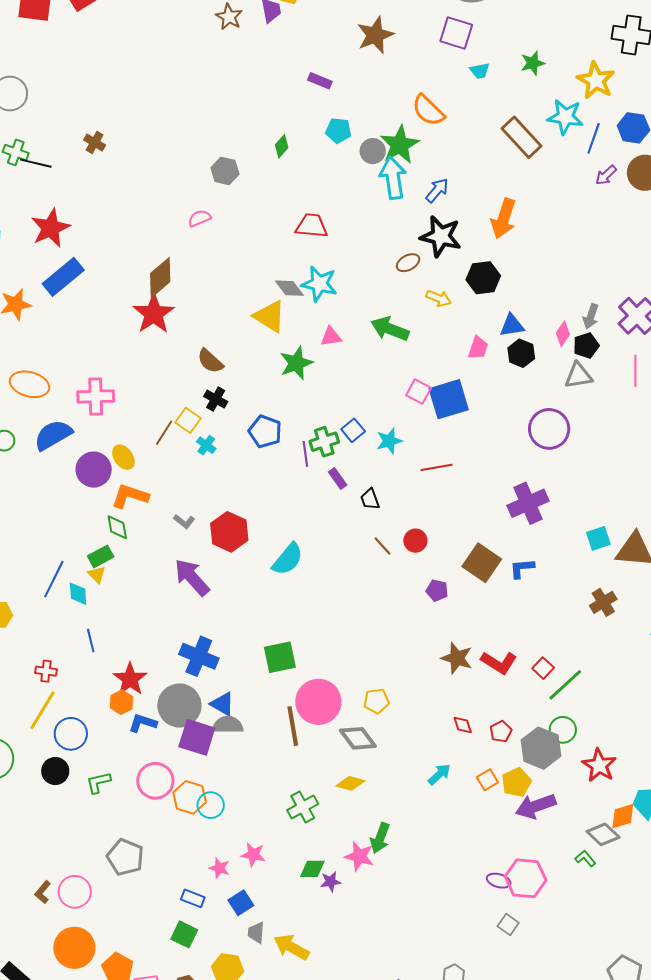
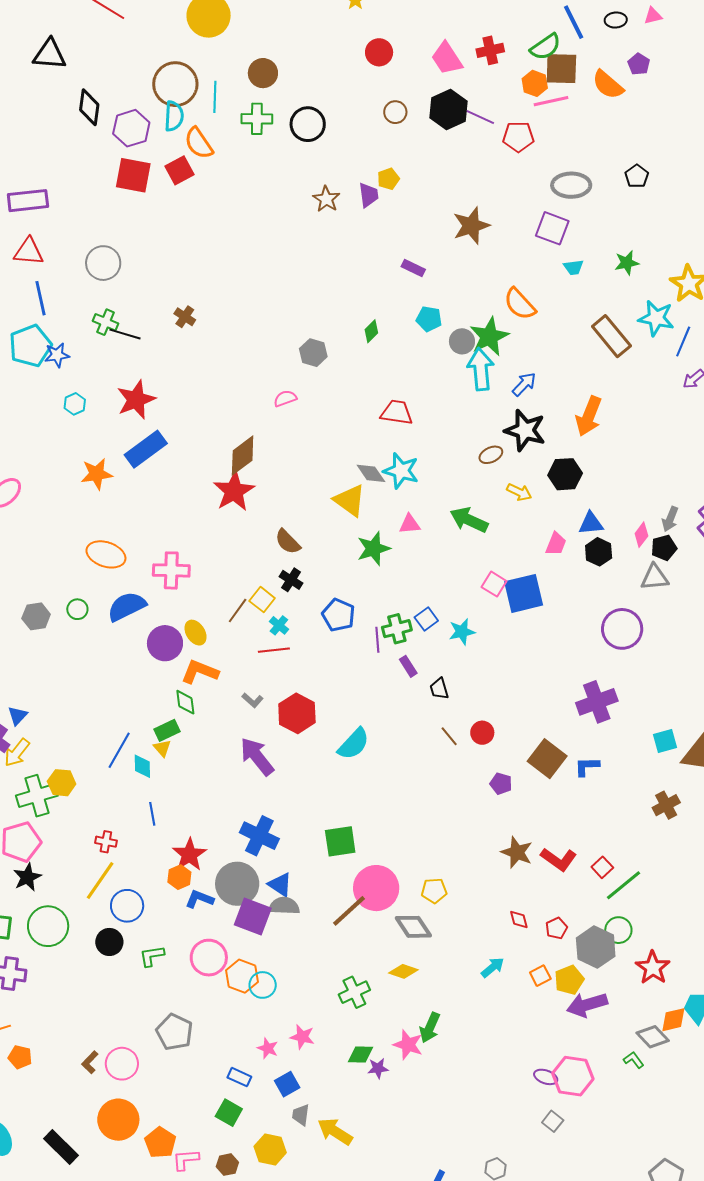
red line: (437, 467) -> (274, 650), moved
brown line: (293, 726) -> (349, 911), turned 54

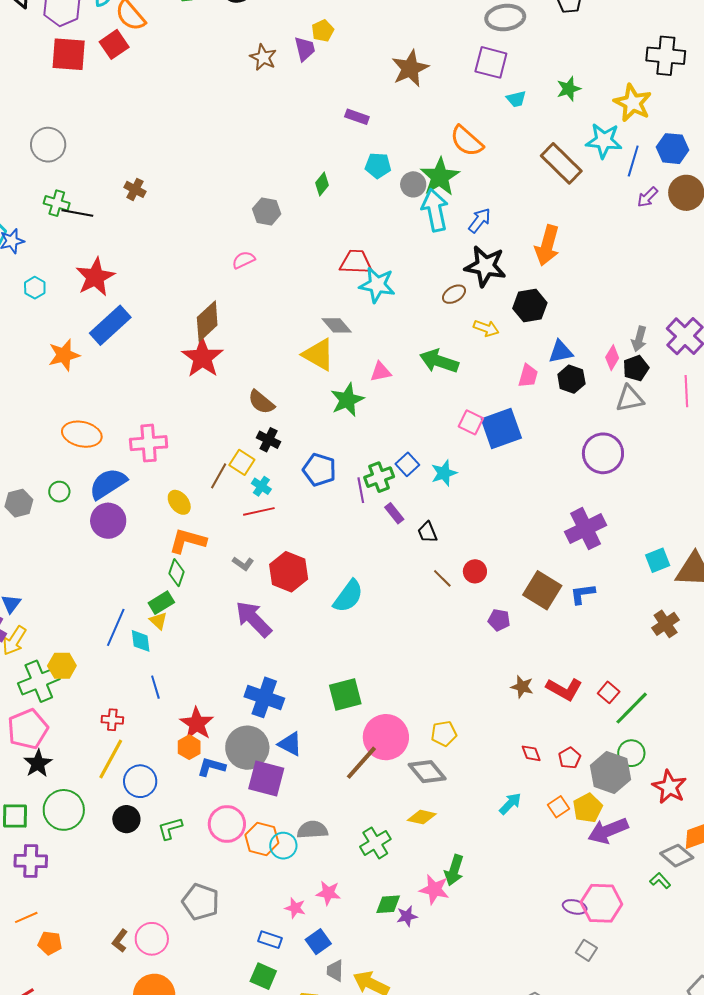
cyan star: (401, 471) -> (377, 285), moved
purple circle: (165, 643) -> (108, 521), moved
green diamond: (185, 702) -> (176, 573), turned 32
brown star: (517, 852) -> (522, 687), size x0.7
gray semicircle: (284, 906) -> (312, 830), moved

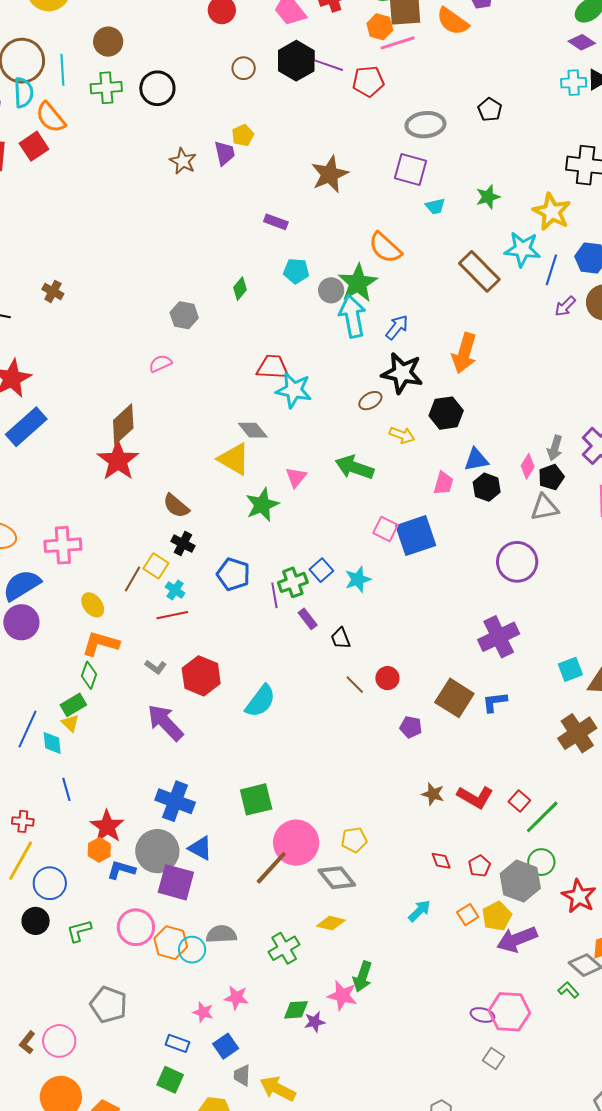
pink triangle: (381, 372) -> (296, 477), turned -40
brown cross: (666, 624) -> (577, 733), size x1.4

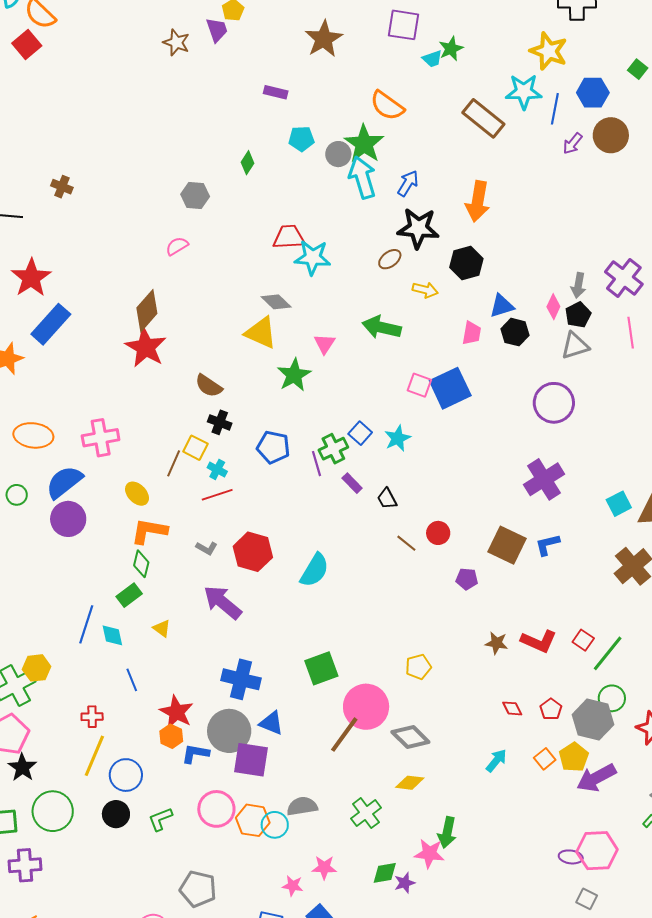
green star: (488, 197) -> (451, 49), moved
yellow triangle: (70, 723) -> (162, 628), moved
yellow pentagon: (354, 840) -> (418, 667), moved

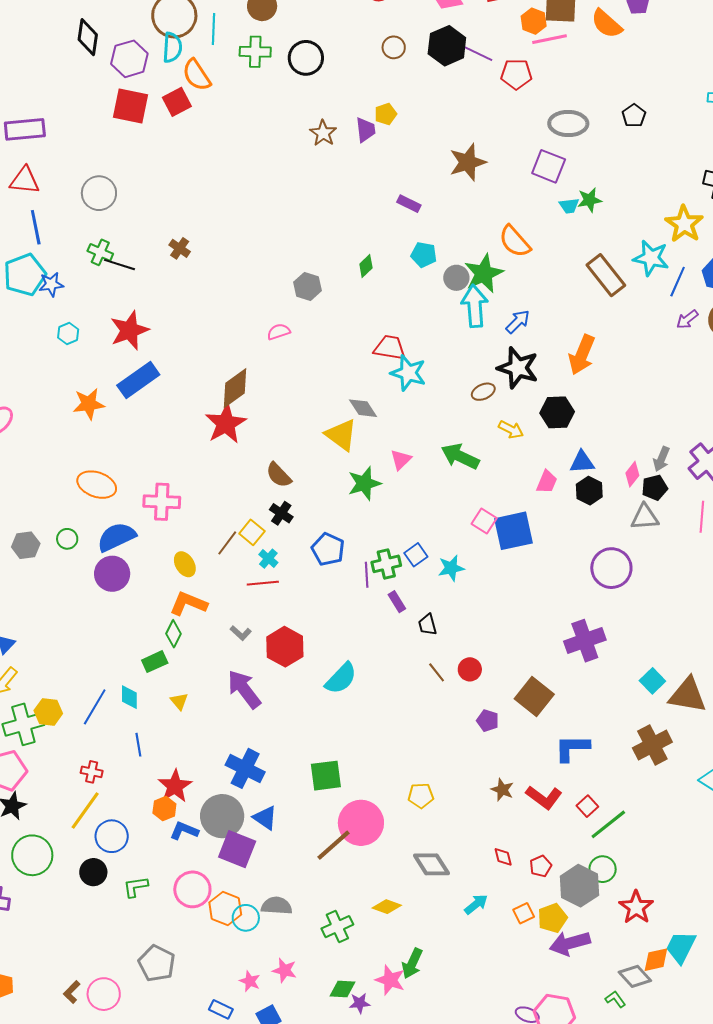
cyan square: (619, 504) -> (652, 681), turned -30
blue L-shape: (547, 545) -> (572, 748), moved, size x1.4
blue line: (86, 624) -> (95, 707), moved
gray diamond: (410, 737) -> (431, 864), moved

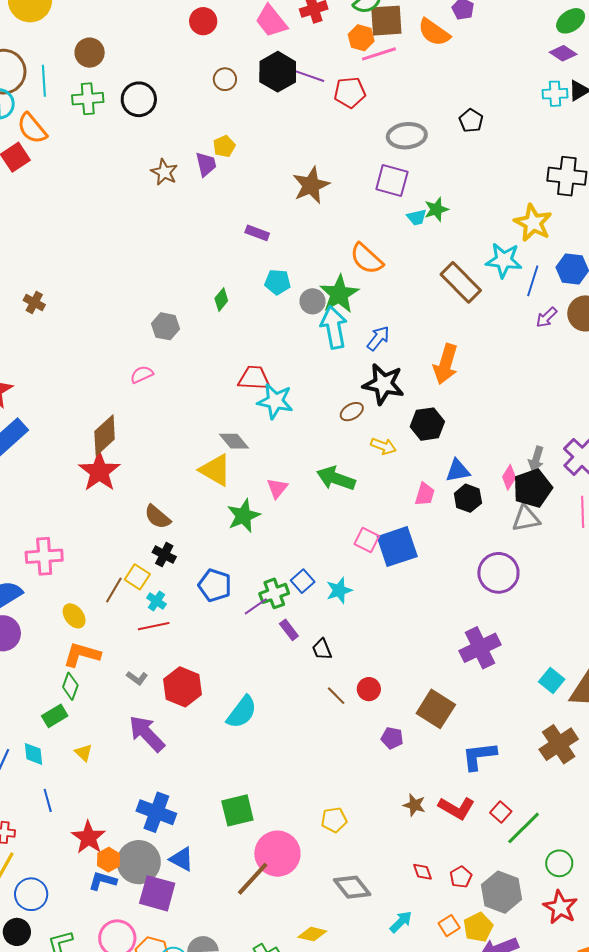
black pentagon: (655, 488) -> (533, 488), size x1.5
purple line: (367, 575) -> (256, 606), turned 65
orange hexagon: (164, 808) -> (109, 860), moved
green circle: (603, 869) -> (559, 863), moved

